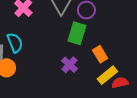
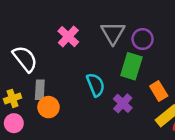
cyan semicircle: (15, 43) -> (96, 85), moved

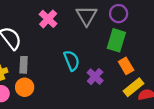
purple circle: (143, 39) -> (119, 14), moved
green rectangle: (131, 66) -> (116, 40), moved
orange circle: (48, 107) -> (25, 87), moved

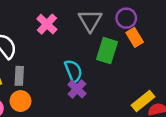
green rectangle: (116, 40) -> (107, 51), moved
orange rectangle: (126, 66) -> (135, 37), moved
purple cross: (95, 77) -> (77, 89), moved

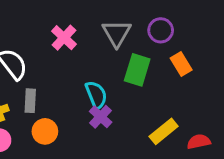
orange rectangle: (135, 37) -> (181, 64), moved
orange circle: (20, 101) -> (45, 131), moved
yellow rectangle: (143, 101) -> (164, 131), moved

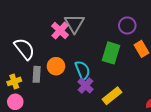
gray triangle: (117, 33) -> (74, 23), moved
orange circle: (45, 131) -> (56, 66), moved
yellow rectangle: (164, 131) -> (112, 96), moved

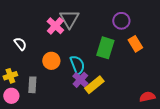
white semicircle: (24, 49) -> (20, 44), size x0.6
gray rectangle: (37, 74) -> (32, 85), moved
yellow rectangle: (112, 96) -> (94, 85), moved

